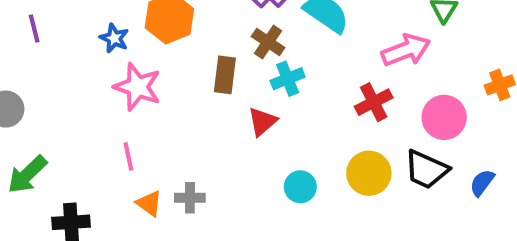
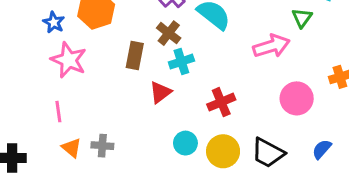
red cross: (374, 102) -> (221, 102), moved
black trapezoid: (426, 169) -> (268, 153), moved
yellow circle: (369, 173) -> (223, 151), moved

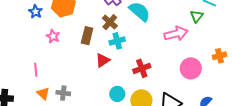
pink star: (69, 60) -> (53, 36), moved, size x0.6

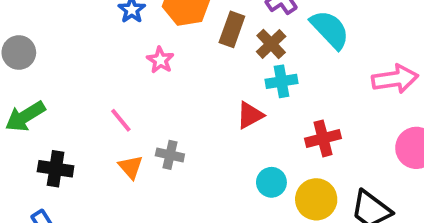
brown rectangle: (87, 36) -> (232, 29), moved
pink line: (36, 70) -> (121, 120), turned -40
gray cross: (63, 93) -> (170, 155), moved

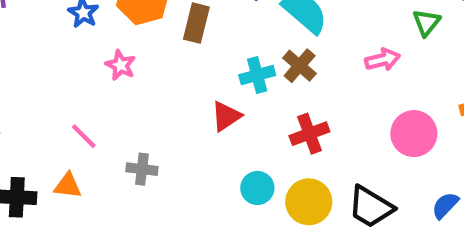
brown cross: (271, 44) -> (300, 66), moved
pink arrow: (395, 79) -> (382, 60), size x0.7
orange triangle: (131, 167) -> (68, 186), moved, turned -36

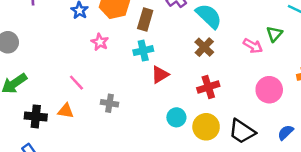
green triangle: (426, 23) -> (274, 34), moved
pink arrow: (382, 60) -> (253, 46), turned 42
cyan cross: (257, 75) -> (143, 51), moved

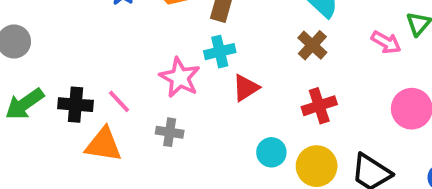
pink star: (100, 42) -> (180, 78), moved, size x1.5
orange triangle: (66, 111) -> (103, 145), size x1.5
black cross: (36, 116) -> (76, 105), moved

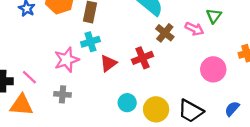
brown cross: (312, 45) -> (165, 33), moved
pink star: (180, 78) -> (67, 60), turned 30
red cross: (319, 106) -> (142, 58), moved

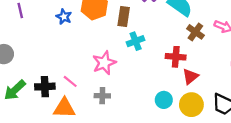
cyan cross: (90, 42) -> (136, 41), moved
red cross: (142, 58) -> (176, 57), turned 30
red triangle: (108, 63) -> (190, 77), moved

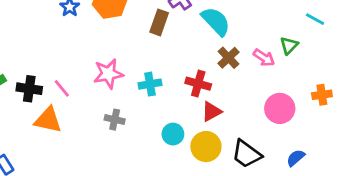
brown rectangle: (124, 17) -> (159, 22), moved
cyan cross: (136, 41) -> (150, 84), moved
gray cross: (102, 96) -> (115, 120), moved

